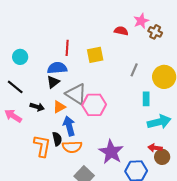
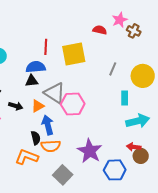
yellow square: (95, 55) -> (74, 54), size x1.4
black triangle: (53, 82) -> (32, 81), turned 32
orange L-shape: (42, 146) -> (27, 157), moved, turned -80

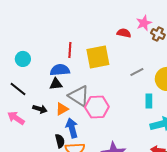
gray line: (113, 69) -> (137, 72), turned 40

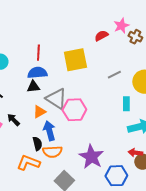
red semicircle: (124, 33) -> (101, 36), turned -40
red line: (70, 50) -> (38, 53), moved
black arrow: (40, 109) -> (13, 120), moved, turned -152

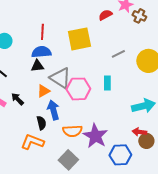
cyan rectangle: (126, 104) -> (107, 83), moved
orange semicircle: (52, 152) -> (72, 131), moved

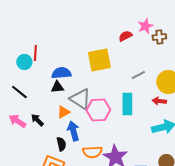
brown cross: (139, 16) -> (159, 37), turned -32
red line: (42, 32) -> (35, 53), moved
cyan rectangle: (107, 83) -> (127, 104), size x1.5
red arrow: (139, 132) -> (159, 101), moved

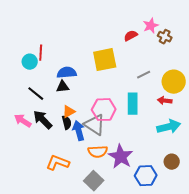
brown cross: (159, 37) -> (165, 37), turned 32
black line: (19, 92) -> (36, 94), moved
gray triangle: (80, 99) -> (95, 125), moved
black arrow: (37, 120) -> (43, 120), size x1.5
black semicircle: (61, 144) -> (67, 123), moved

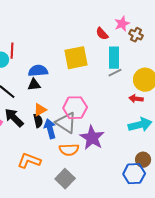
red semicircle: (131, 36) -> (102, 34), turned -104
cyan rectangle: (133, 104) -> (114, 58), moved
purple star: (121, 157) -> (92, 138), moved
blue hexagon: (146, 176) -> (134, 174), moved

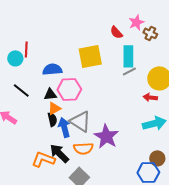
black triangle: (34, 85) -> (50, 94), moved
pink hexagon: (75, 108) -> (69, 89), moved
black arrow: (14, 118) -> (59, 153), moved

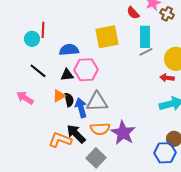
orange triangle: (54, 108) -> (59, 96), moved
gray triangle: (80, 121) -> (97, 102), turned -35
purple star: (106, 136) -> (123, 133), moved

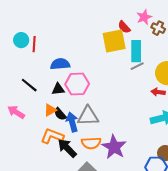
yellow square: (107, 37) -> (114, 41), moved
cyan circle: (32, 39) -> (21, 40), moved
black semicircle: (69, 100) -> (60, 114), turned 152
orange L-shape: (60, 140) -> (52, 136), moved

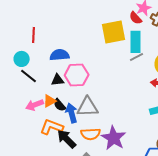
red semicircle: (124, 27) -> (136, 18), moved
cyan circle: (21, 40) -> (22, 59), moved
pink arrow: (16, 112) -> (35, 105), moved, turned -54

